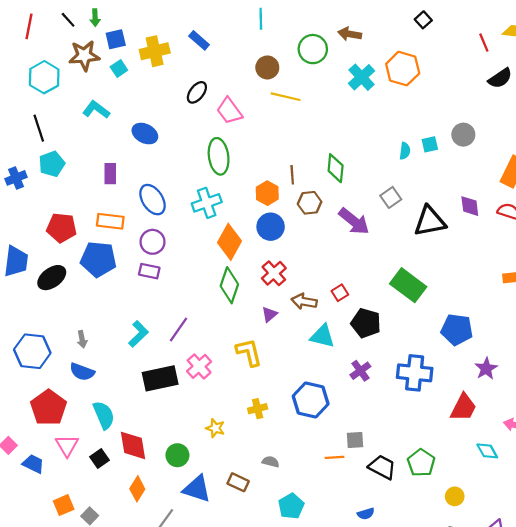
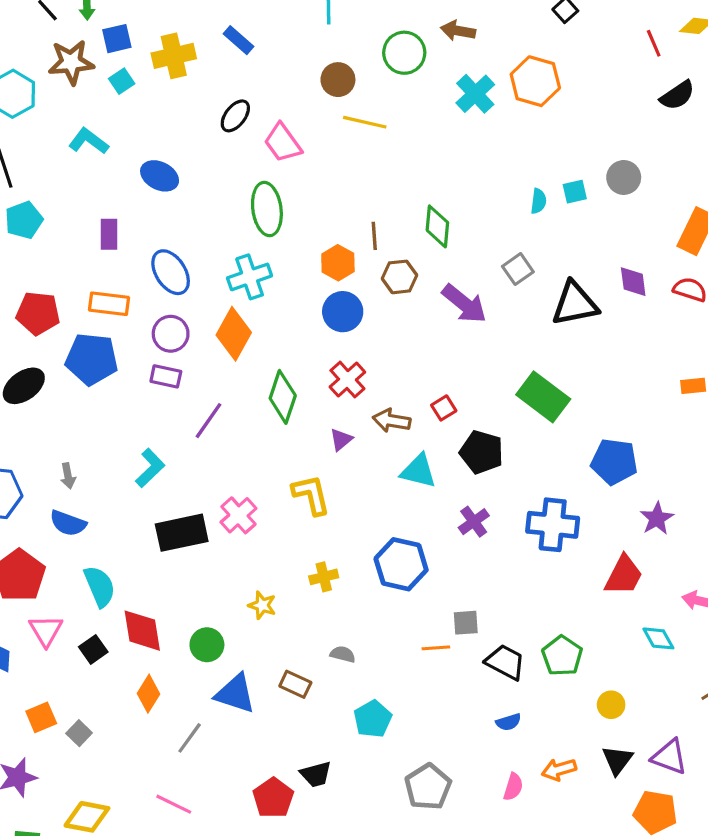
orange diamond: (229, 242) -> (234, 334), moved
purple line: (178, 330) -> (208, 421), moved
blue semicircle: (366, 514) -> (508, 722), moved

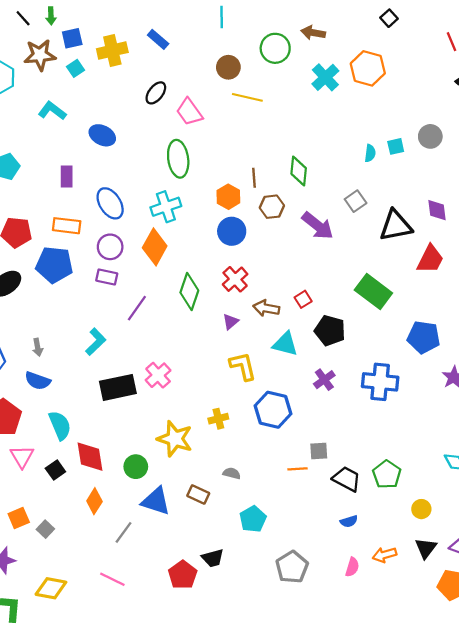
yellow L-shape: (311, 495) -> (243, 366), moved
red trapezoid: (624, 575) -> (430, 259), moved
yellow star: (262, 605) -> (175, 439), size x1.8

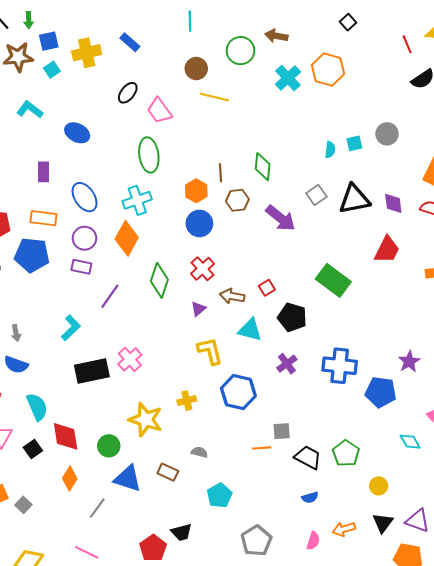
black triangle: (396, 226) -> (354, 199), moved
blue pentagon: (424, 337) -> (381, 392), moved

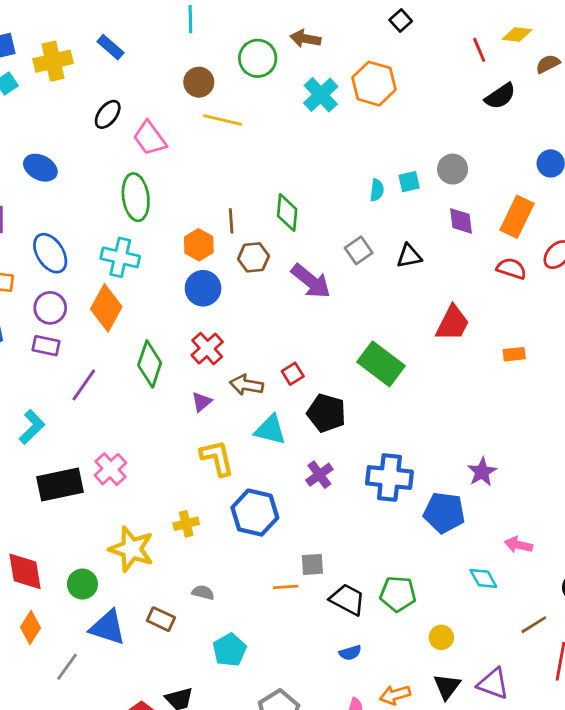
black triangle: (354, 199) -> (409, 256), size x0.6
cyan cross: (137, 200) -> (120, 257), turned 32
purple diamond: (393, 203) -> (461, 221), moved
green pentagon: (346, 453) -> (398, 594), turned -30

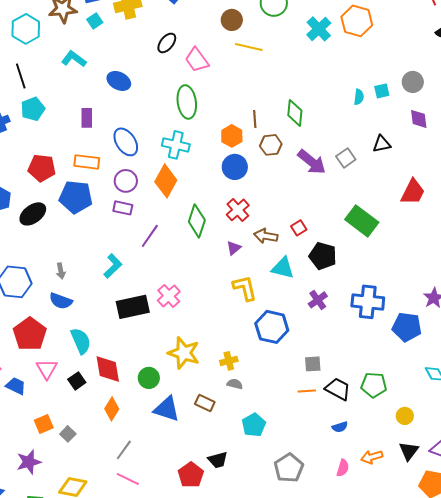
gray square: (359, 250) -> (346, 158), moved
yellow cross: (186, 524) -> (229, 361), moved
orange line: (286, 587) -> (307, 391), moved
gray line: (67, 667) -> (124, 450), moved

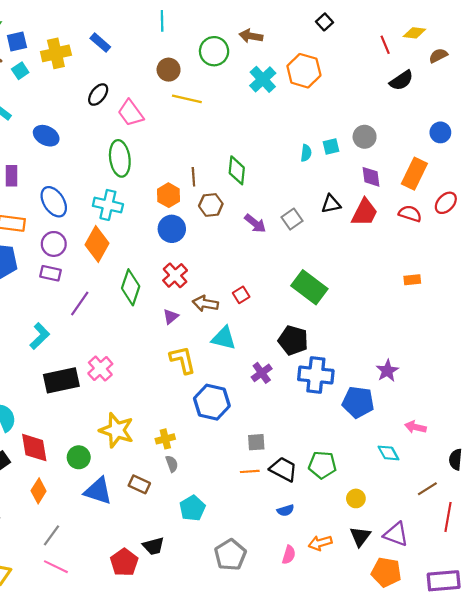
purple arrow: (312, 162) -> (255, 223), size x0.7
red trapezoid: (413, 192) -> (365, 213), moved
black pentagon: (323, 256) -> (293, 340), moved
gray semicircle: (235, 384) -> (172, 464), turned 56

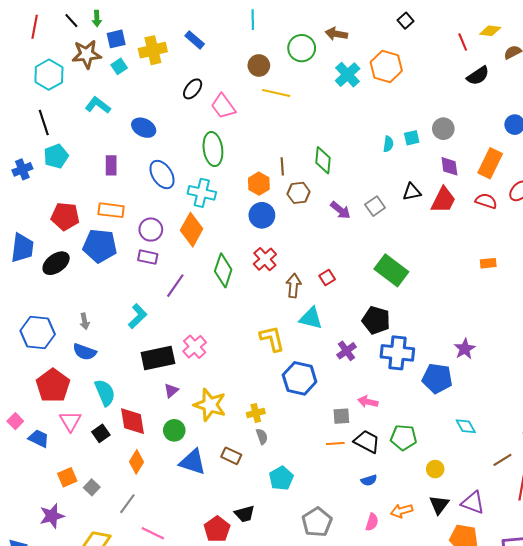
blue ellipse: (54, 202) -> (162, 175), moved
brown arrow: (205, 304) -> (293, 286), turned 85
purple triangle: (171, 317) -> (171, 391), moved
pink arrow: (415, 427) -> (368, 402), moved
gray line: (52, 535) -> (127, 504), moved

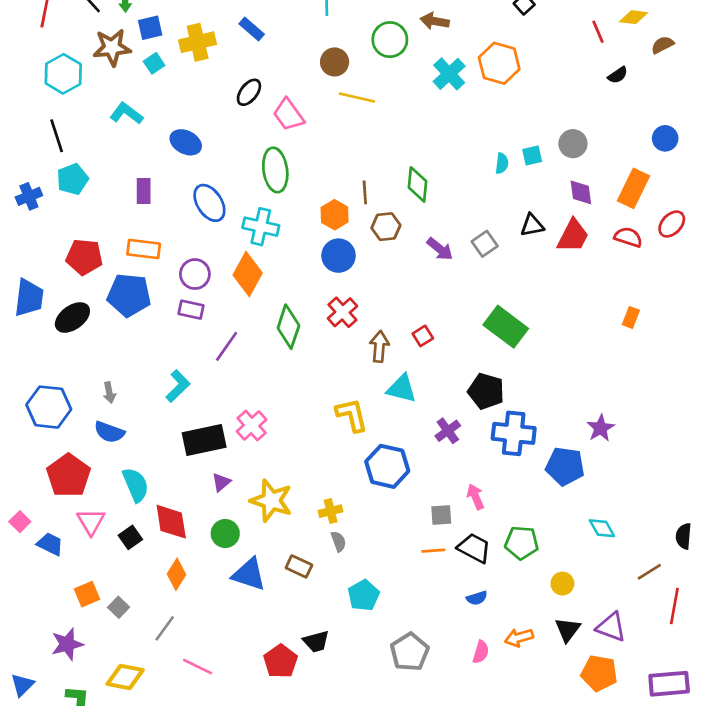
black semicircle: (478, 76) -> (618, 75), size x0.7
orange rectangle: (488, 263) -> (631, 317), turned -63
pink arrow: (368, 402) -> (475, 497), turned 54

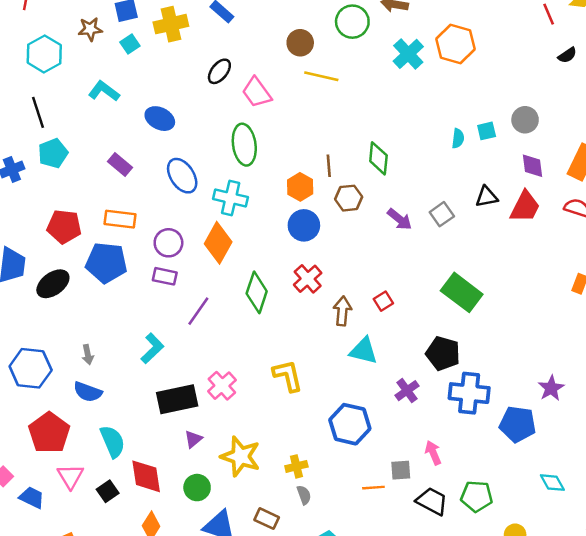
brown star: (112, 47) -> (90, 29), size x0.7
purple rectangle: (144, 191) -> (120, 164), turned -50
yellow L-shape: (352, 415) -> (288, 376), moved
orange line: (433, 551) -> (373, 488), moved

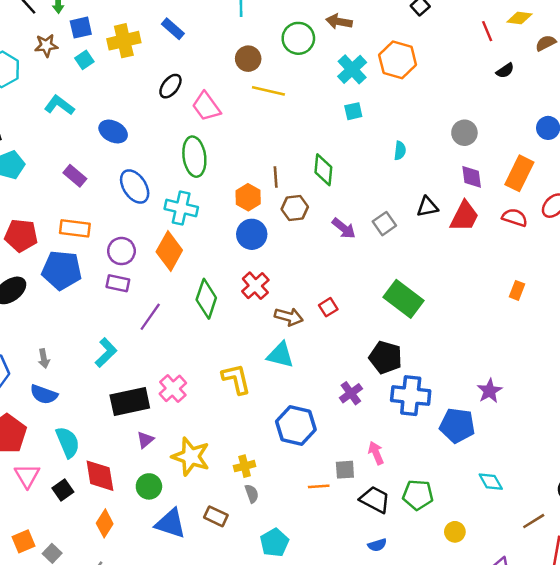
cyan square: (487, 131) -> (353, 111), moved
brown arrow: (342, 311) -> (289, 317), turned 100
cyan triangle: (364, 351) -> (280, 355), moved

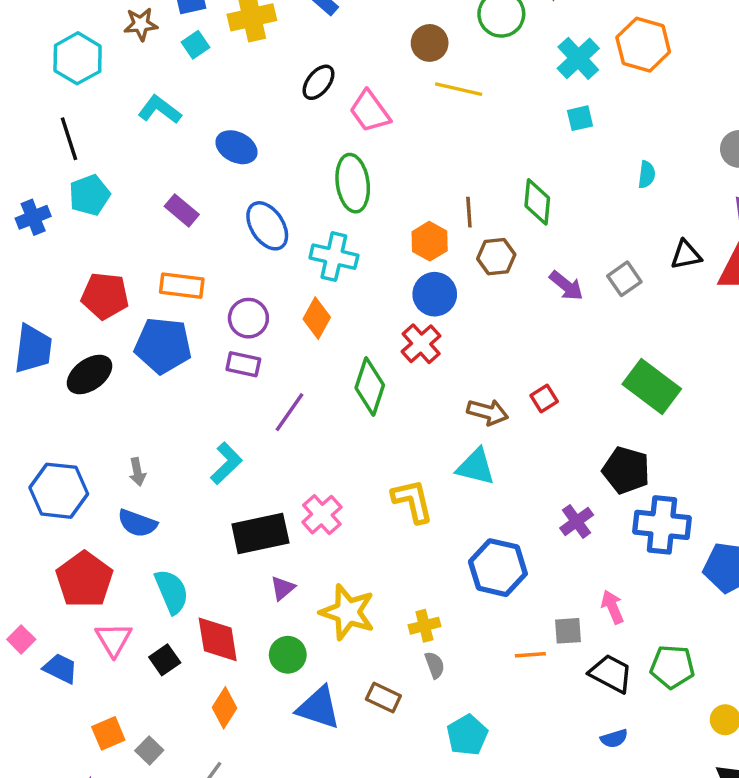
orange diamond: (169, 251) -> (317, 318), size x0.7
red cross: (255, 286) -> (421, 344), moved

